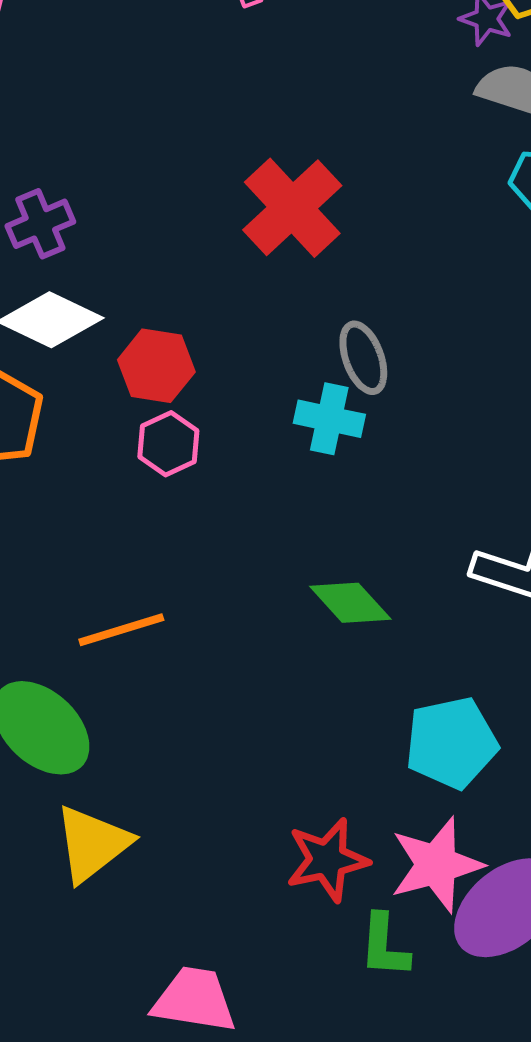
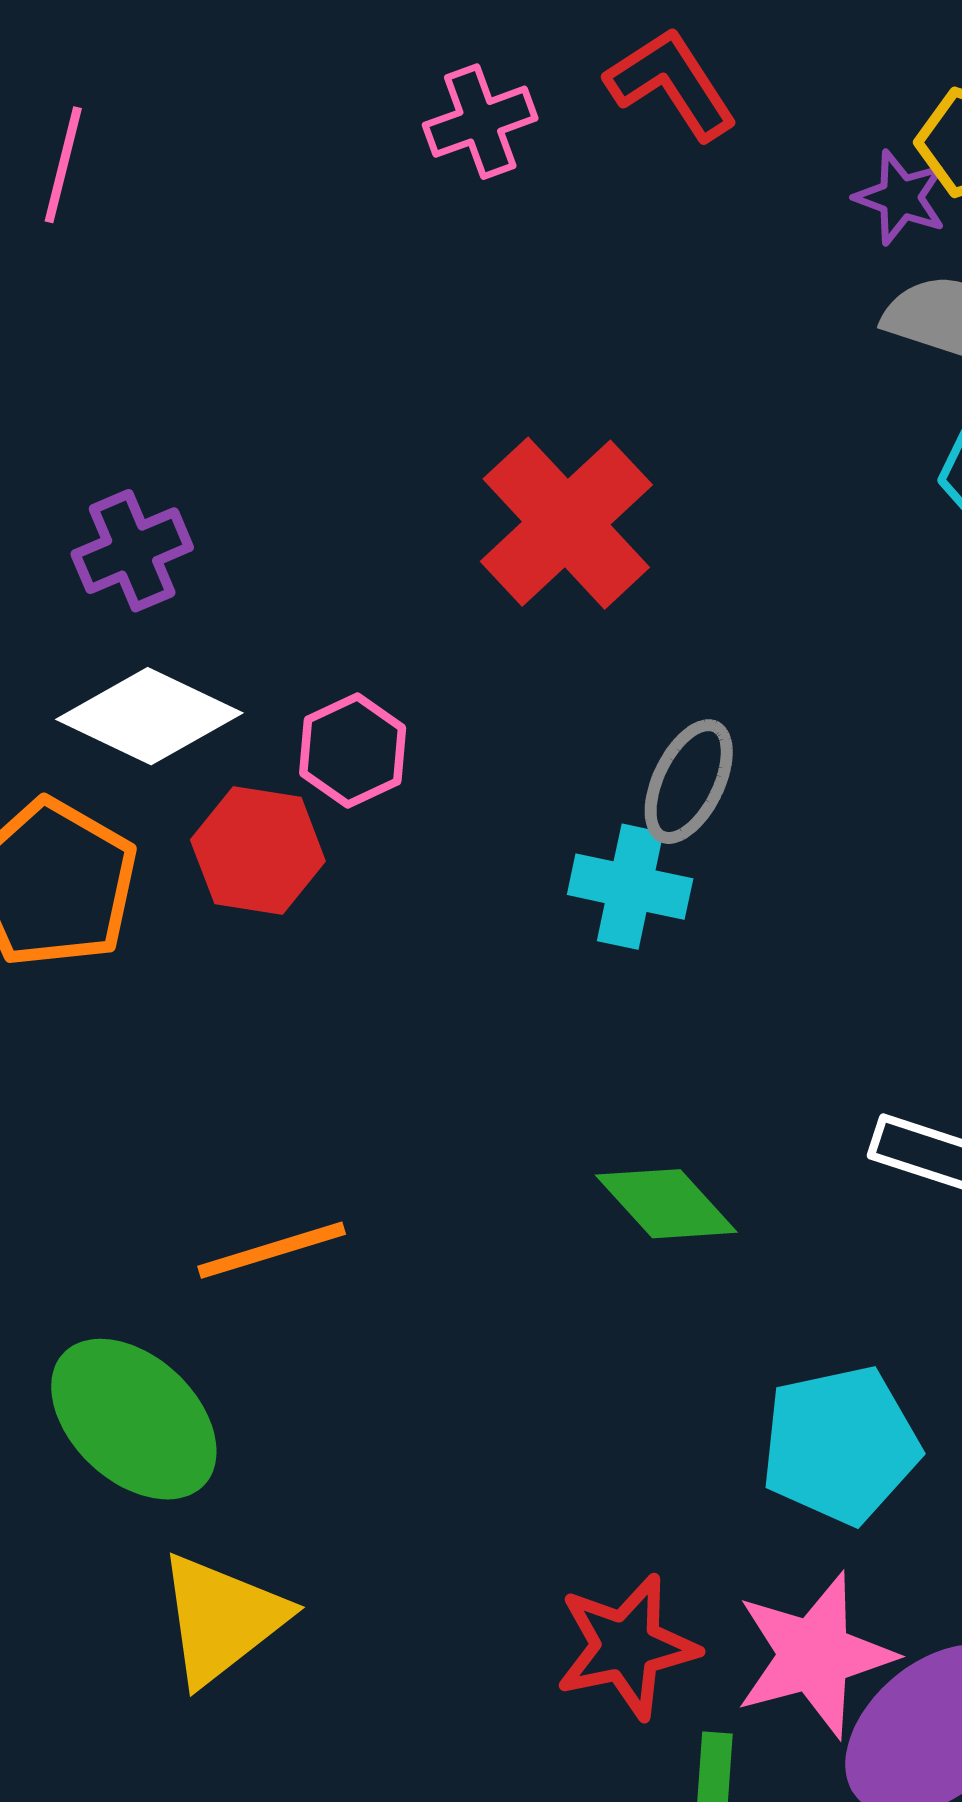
gray ellipse: (363, 358) -> (689, 782), turned 46
red hexagon: (156, 366) -> (258, 850), moved
pink hexagon: (168, 444) -> (353, 751), moved

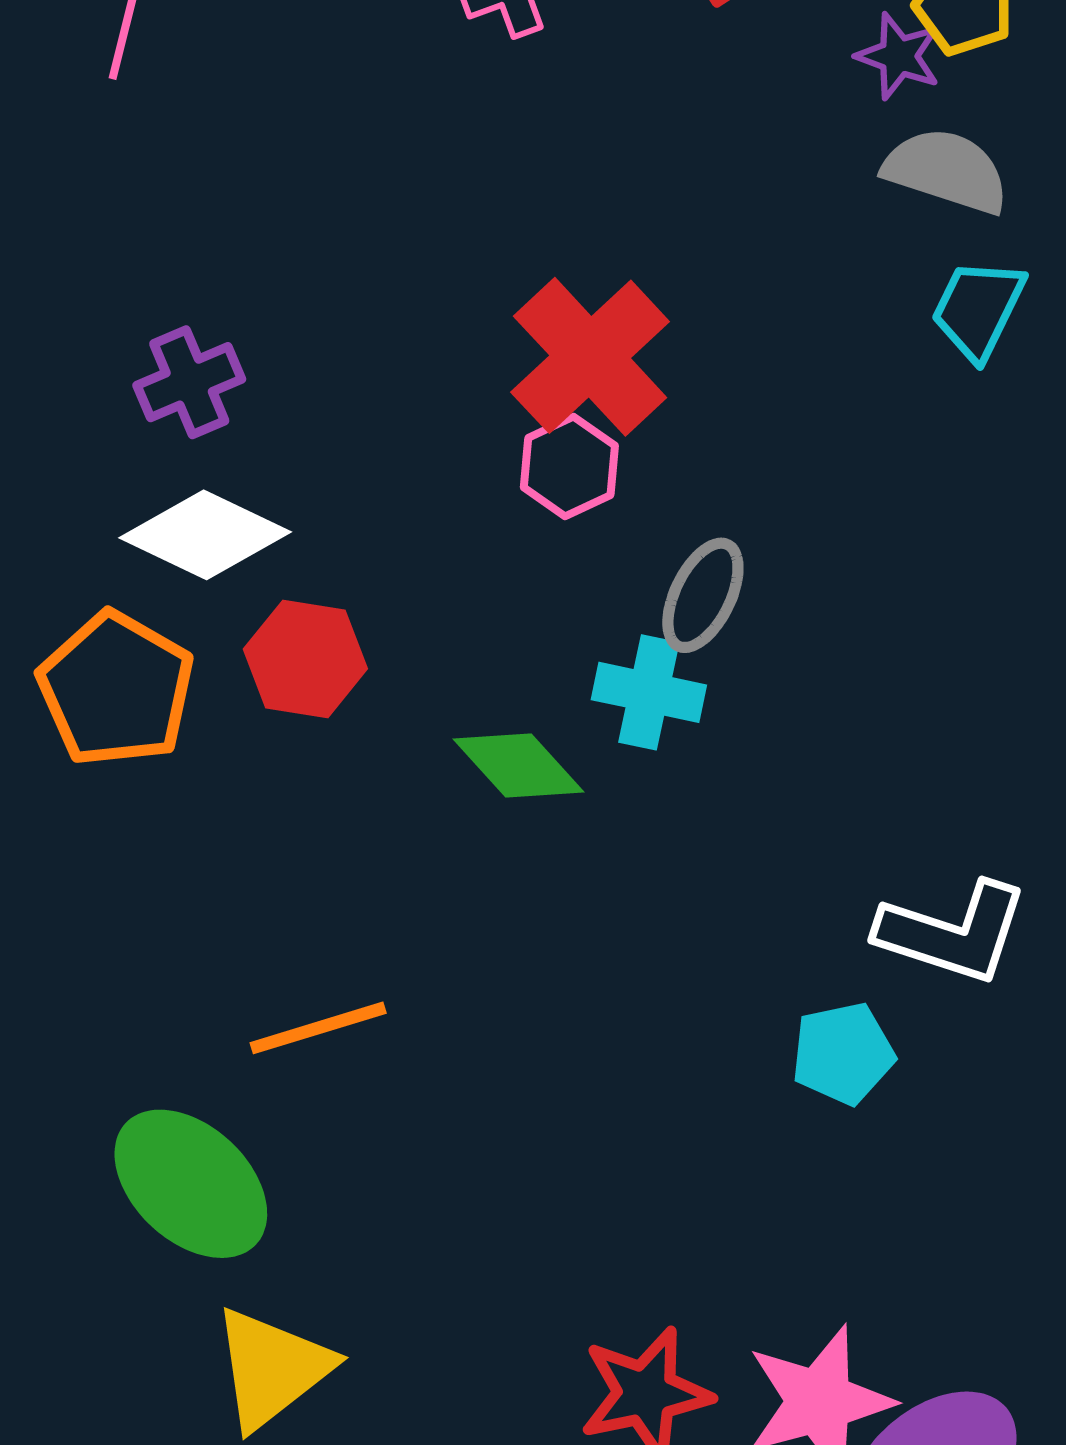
pink hexagon: (353, 751) -> (569, 467), moved
green diamond: (666, 1204) -> (518, 766), moved
cyan pentagon: (840, 1445) -> (843, 1053), moved, size x0.7

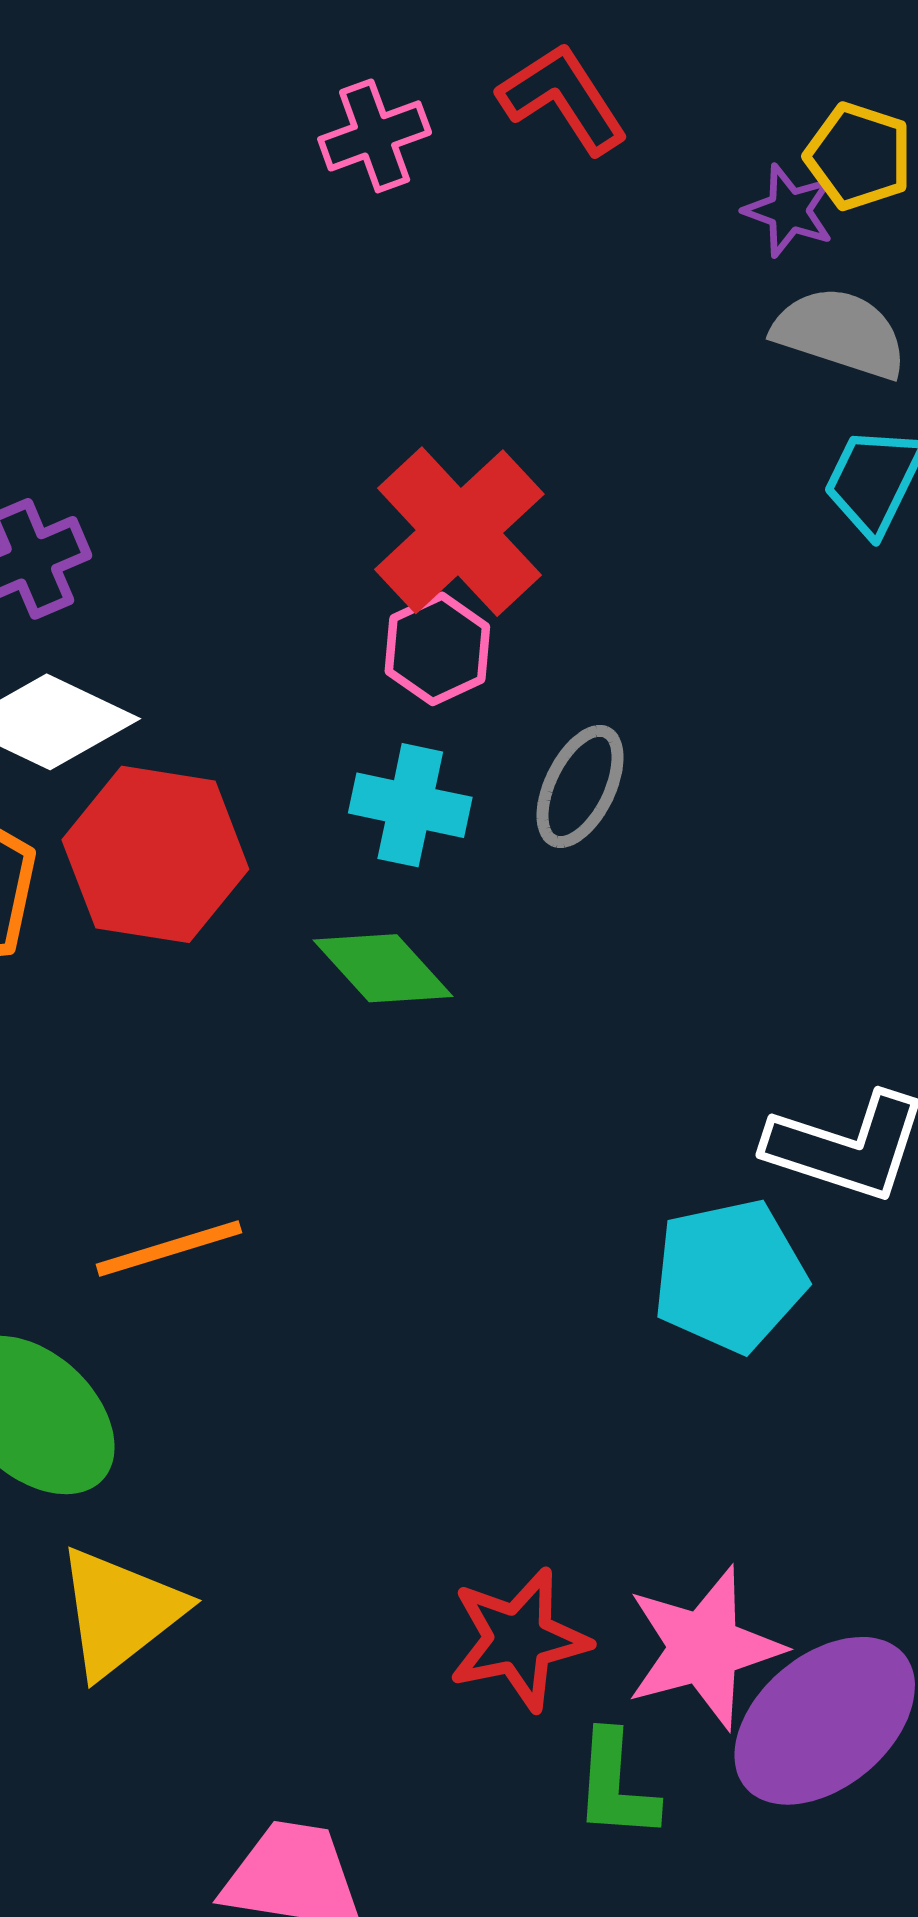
red hexagon: (305, 659) -> (155, 854), size x1.4
cyan cross: (649, 692) -> (410, 805), moved
cyan pentagon: (843, 1053) -> (730, 1276), size x1.4

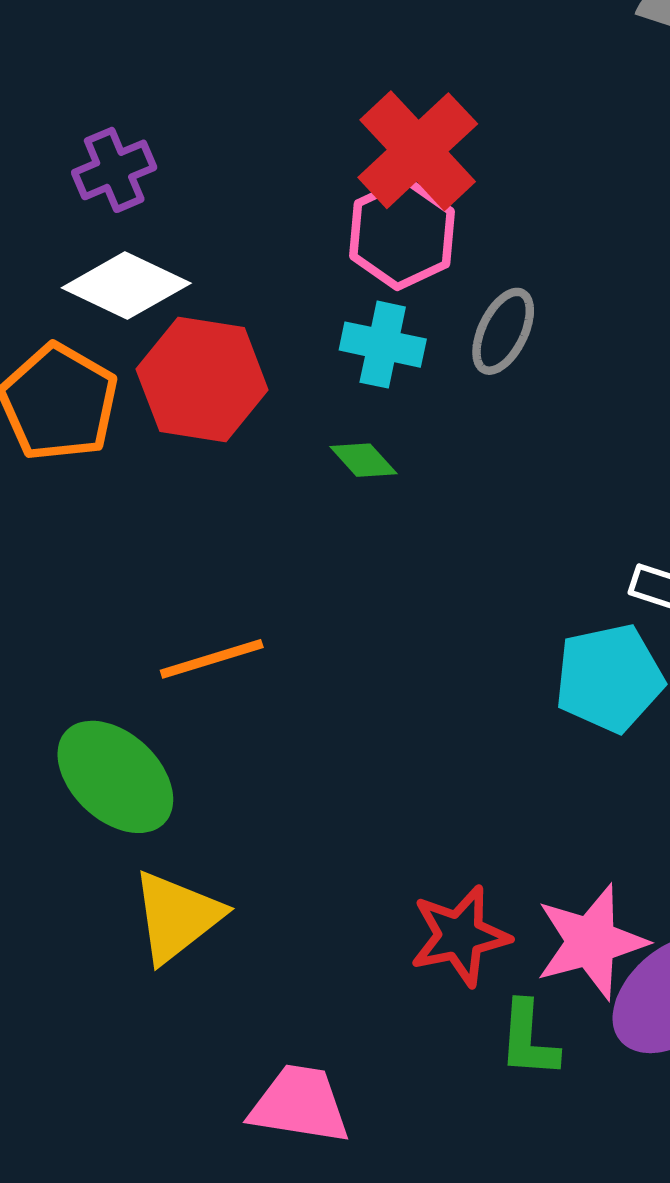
pink hexagon: (437, 649) -> (402, 234), size x1.4
green diamond: (383, 968) -> (363, 460), size x0.7

